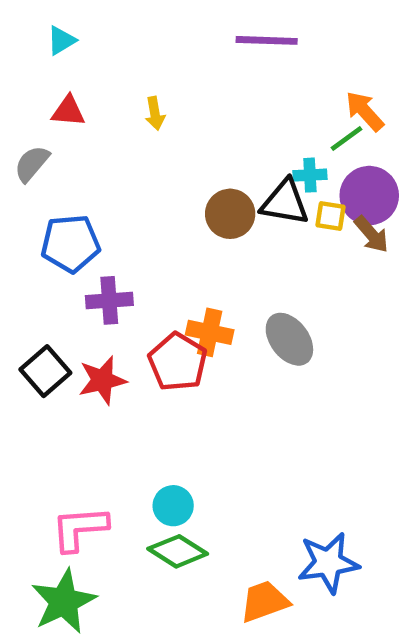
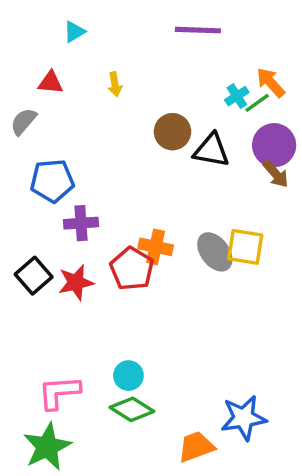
cyan triangle: (61, 40) -> (74, 32), moved
cyan cross: (310, 175) -> (237, 96), moved, turned -30
brown circle: (230, 214) -> (172, 132), moved
yellow square: (330, 216) -> (245, 247), moved, size x1.6

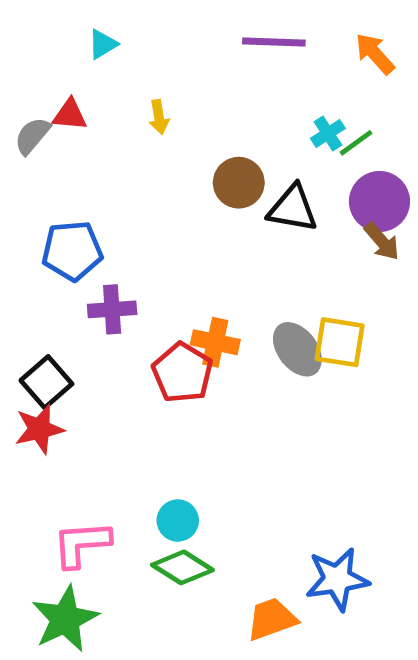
orange arrow: (271, 83) -> (375, 54), moved
gray semicircle: (23, 121) -> (32, 136), moved
red star: (76, 282) -> (39, 429), moved

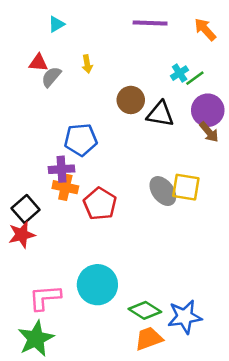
gray semicircle: (32, 136) -> (51, 77), moved
blue pentagon: (72, 251) -> (81, 140), moved
orange cross: (215, 342) -> (65, 187), moved
cyan circle: (178, 521) -> (97, 285), size x1.8
green diamond: (182, 567) -> (145, 310), moved

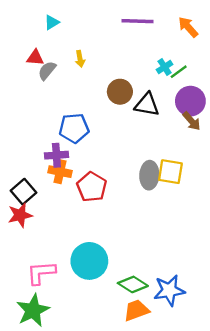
gray ellipse: (163, 191) -> (149, 175), turned 40

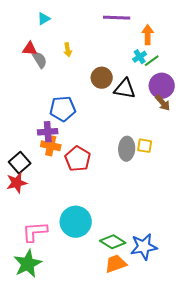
orange arrow: (188, 27) -> (148, 35), moved, turned 42
gray semicircle: (47, 71) -> (40, 60), turned 108
yellow square: (170, 172) -> (145, 146), size x0.7

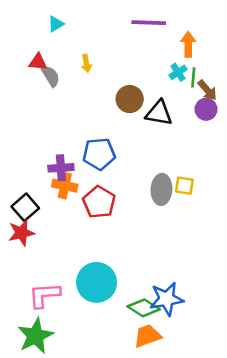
green line: (152, 61) -> (193, 77), turned -49
purple circle: (162, 86) -> (206, 109), size x0.7
brown arrow: (163, 103) -> (207, 90), moved
blue pentagon: (63, 109) -> (99, 154), moved
blue star: (144, 247) -> (167, 299), moved

